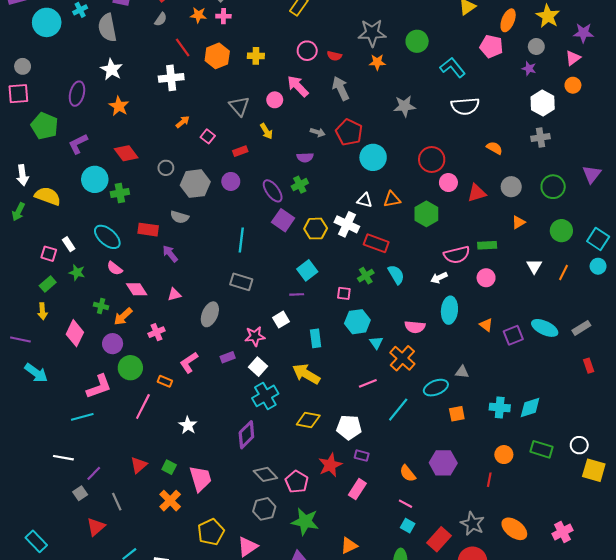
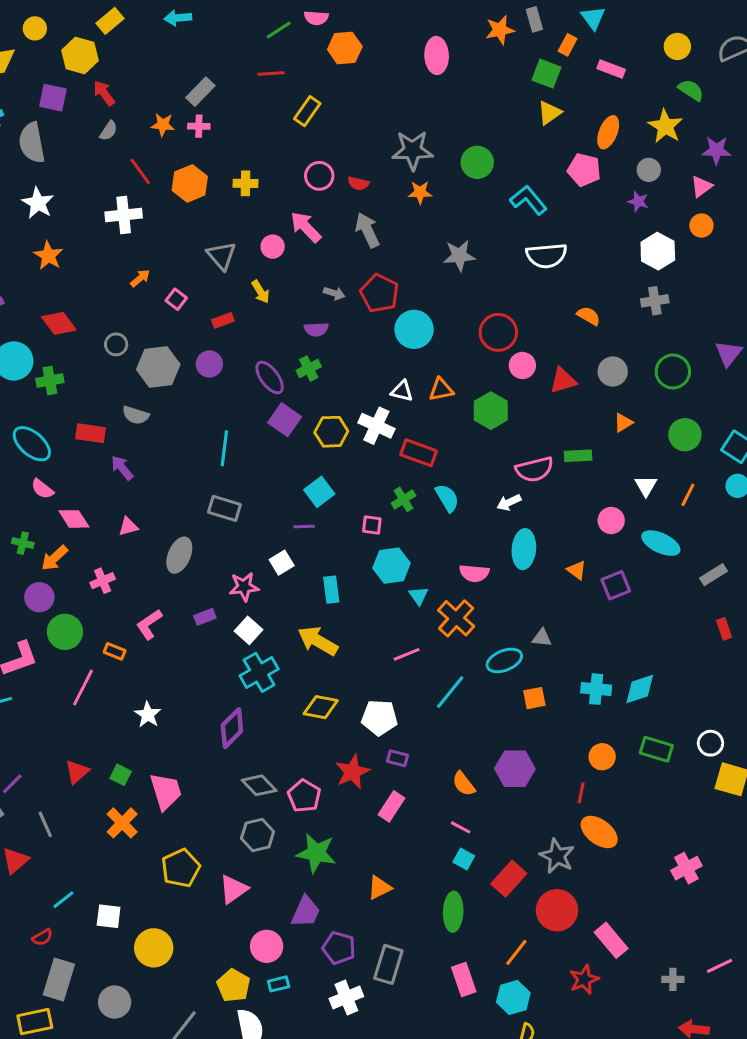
pink circle: (486, 278) -> (611, 520), moved
cyan ellipse: (545, 328) -> (661, 543), moved
orange ellipse: (514, 529) -> (599, 832), moved

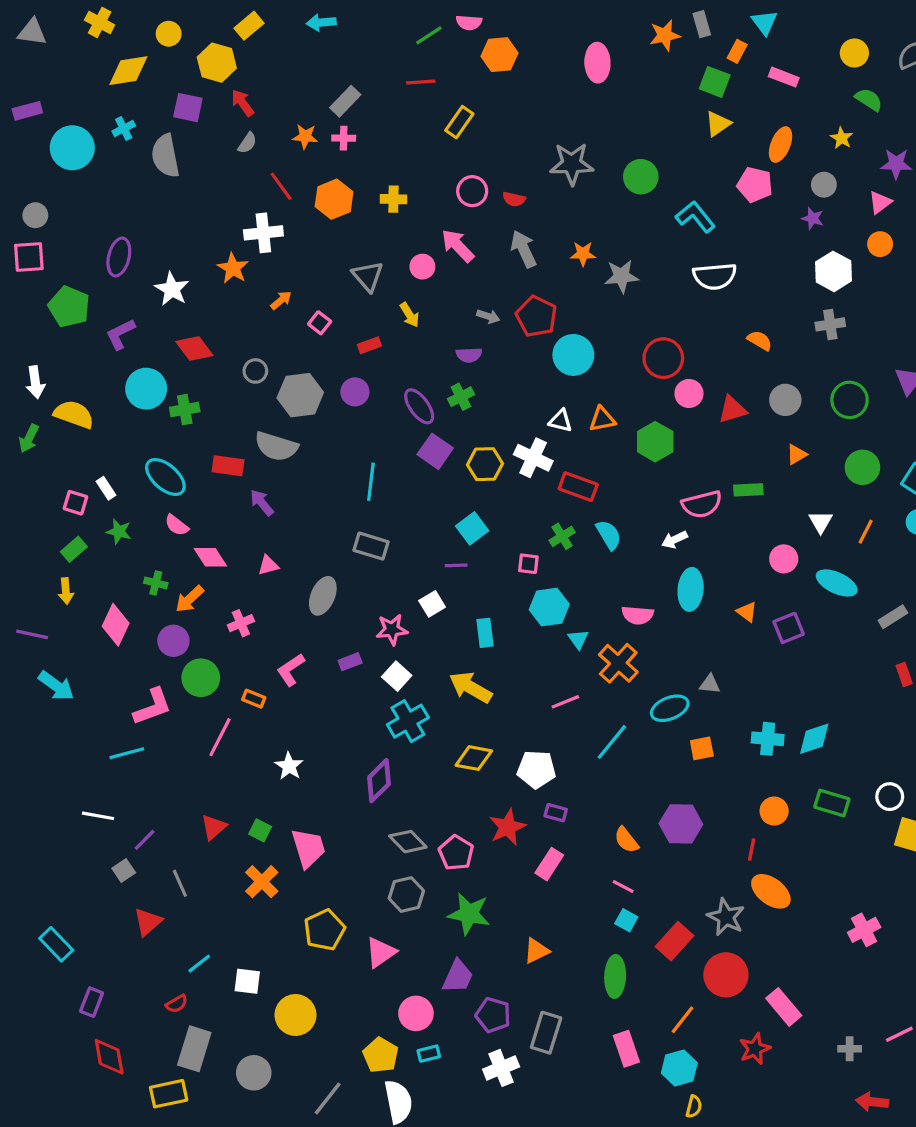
yellow star: (665, 126) -> (842, 138), size x0.6
orange star: (420, 192) -> (583, 254), moved
white star: (38, 203) -> (172, 289), moved
orange star: (48, 256) -> (233, 268), moved
gray semicircle: (136, 415) -> (276, 446), size x1.5

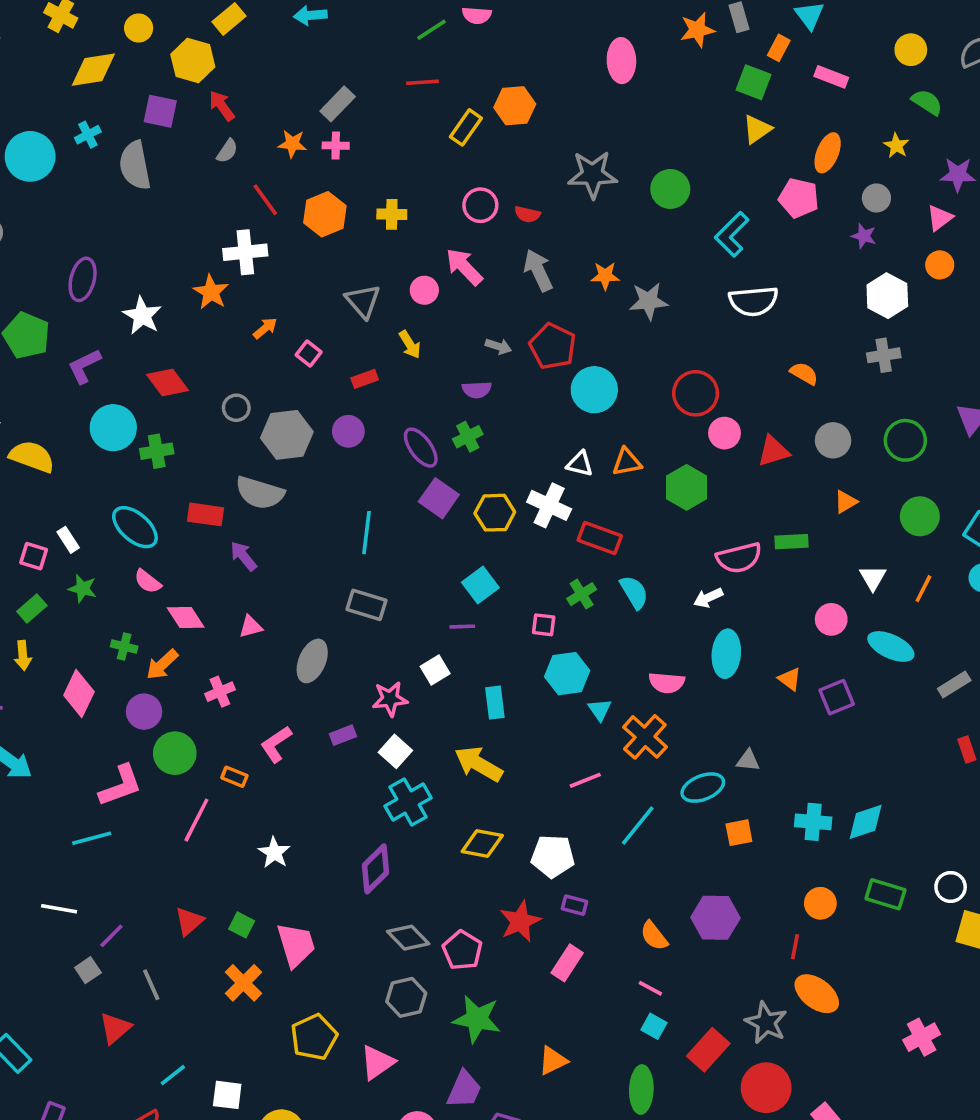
orange hexagon: (499, 55) -> (515, 106), moved
cyan L-shape: (695, 217) -> (732, 234), turned -96

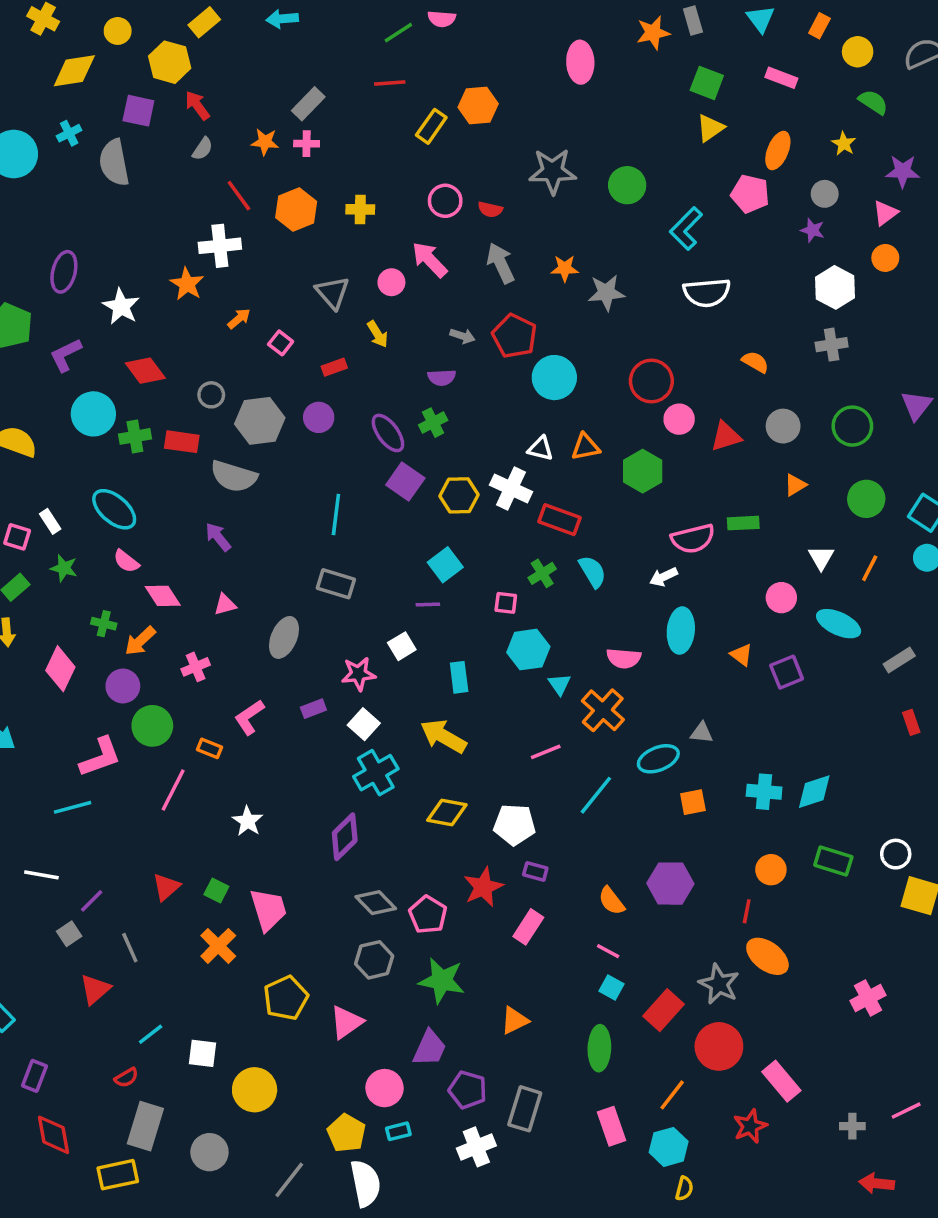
orange rectangle: (779, 48) -> (819, 26), moved
red rectangle: (206, 514) -> (182, 442), moved

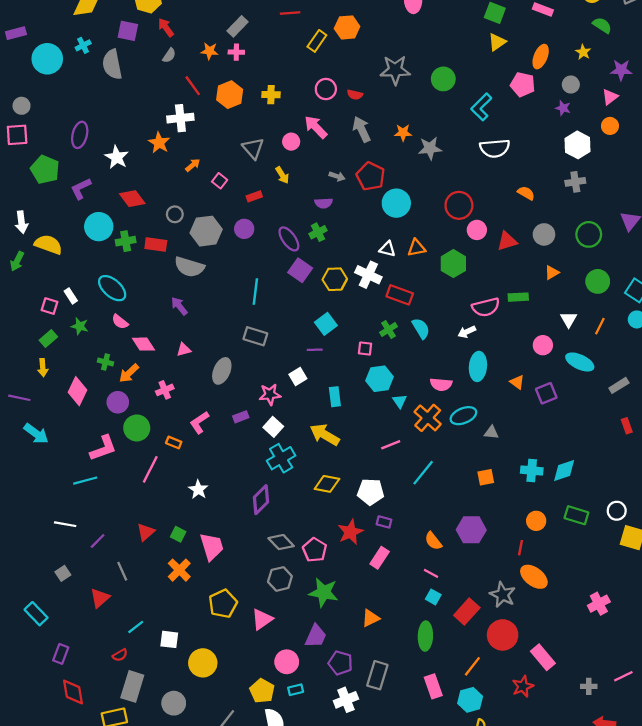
cyan ellipse: (658, 759) -> (463, 416), moved
gray square: (69, 934) -> (63, 573), moved

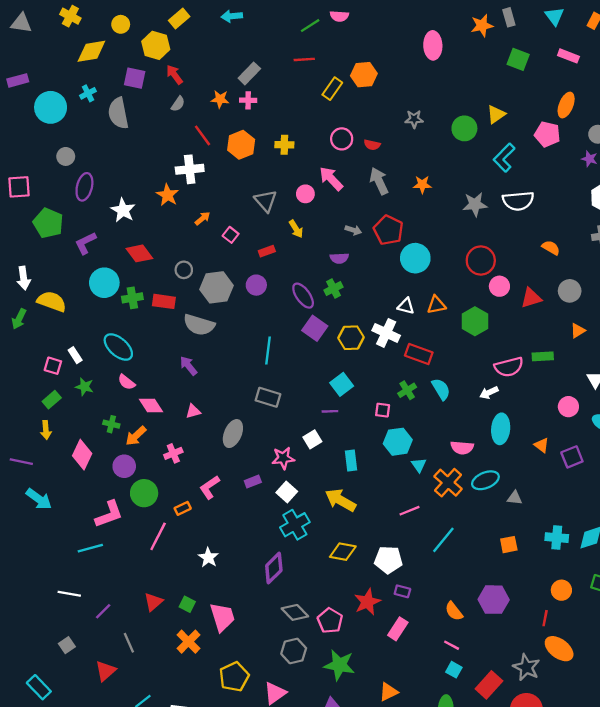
yellow triangle: (497, 42) -> (496, 114), moved
gray star: (395, 70) -> (414, 119), size x0.6
gray circle: (22, 106) -> (66, 156), moved
gray star: (430, 148) -> (475, 204), moved
orange rectangle: (174, 443) -> (183, 508), turned -48

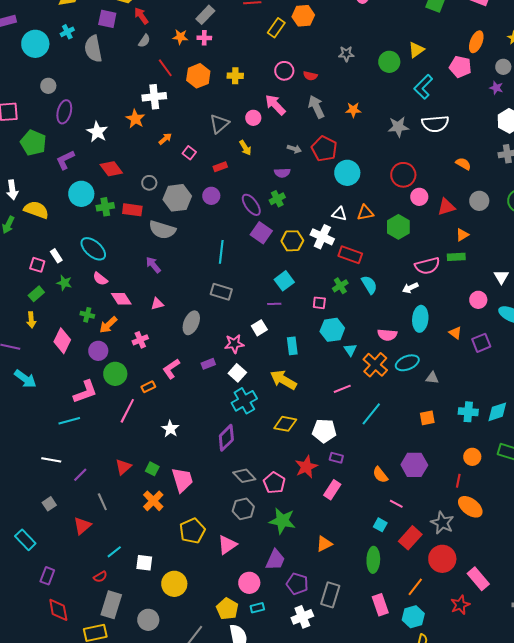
gray triangle: (266, 201) -> (219, 124), turned 30
orange triangle: (578, 331) -> (462, 235), moved
pink line: (452, 645) -> (396, 504), moved

